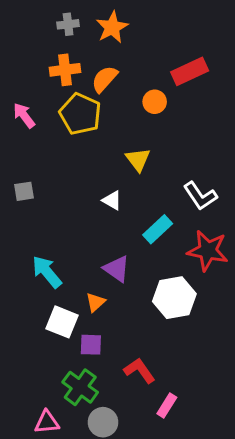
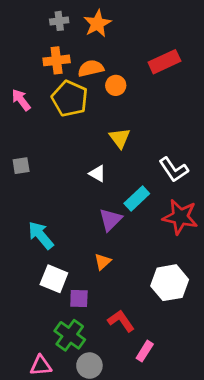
orange semicircle: (105, 79) -> (91, 68), turned 35
orange circle: (155, 102) -> (116, 85), moved
purple triangle: (117, 269) -> (110, 220), moved, turned 40
white hexagon: (174, 298) -> (170, 283), moved
orange triangle: (95, 302) -> (103, 262), moved

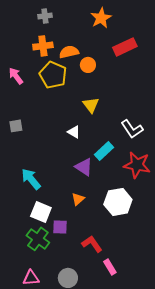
orange star: (97, 24) -> (101, 18), moved
purple triangle: (110, 220) -> (84, 167), turned -42
white hexagon: (170, 283) -> (118, 202), moved
green cross: (70, 335) -> (38, 239), moved
pink rectangle: (145, 351) -> (110, 267), turned -63

